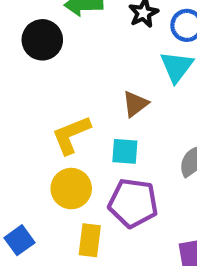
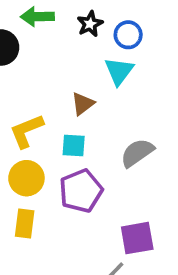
purple pentagon: (133, 203) -> (81, 191), turned -30
yellow rectangle: (90, 240) -> (25, 224), moved

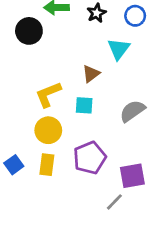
blue circle: (128, 35) -> (135, 16), moved
purple pentagon: (81, 191) -> (90, 158), moved

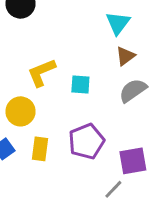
brown triangle: (91, 74) -> (125, 56), moved
yellow circle: (48, 130) -> (21, 111), moved

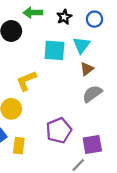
cyan square: (80, 84) -> (54, 50), moved, size x1.5
yellow rectangle: (40, 149) -> (19, 146), moved

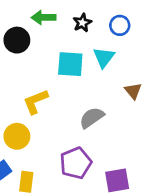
brown triangle: (87, 69) -> (133, 91), moved, turned -32
gray semicircle: (92, 94) -> (92, 118), moved

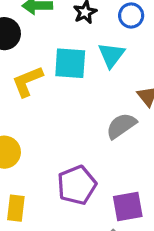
yellow L-shape: (36, 102) -> (27, 81), moved
gray semicircle: (92, 118) -> (121, 126), moved

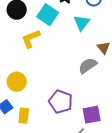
cyan square: (70, 63) -> (48, 15), moved, turned 30
purple pentagon: (77, 185) -> (61, 102), turned -30

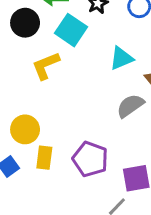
cyan triangle: (82, 23) -> (121, 58), moved, turned 30
yellow rectangle: (24, 116) -> (44, 158), moved

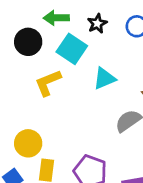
cyan triangle: (121, 58) -> (104, 78), moved

